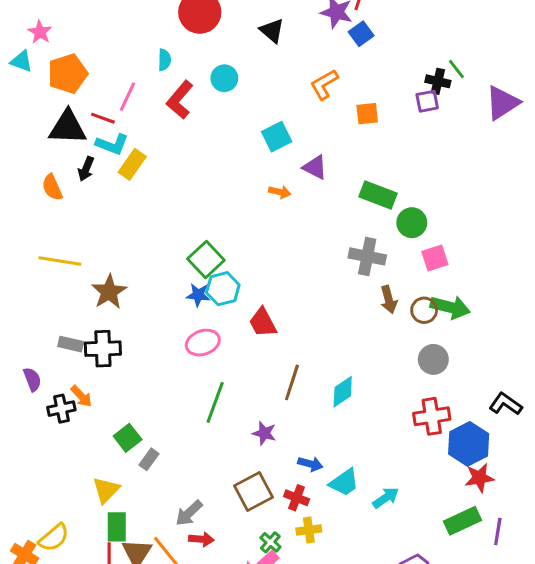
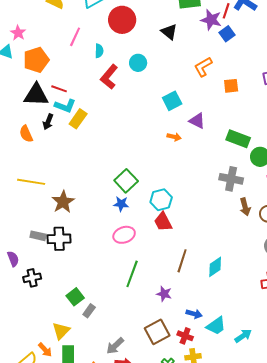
pink line: (128, 97) -> (75, 37), moved
cyan hexagon: (223, 289) -> (161, 200), moved
orange arrow: (81, 396) -> (45, 350), moved

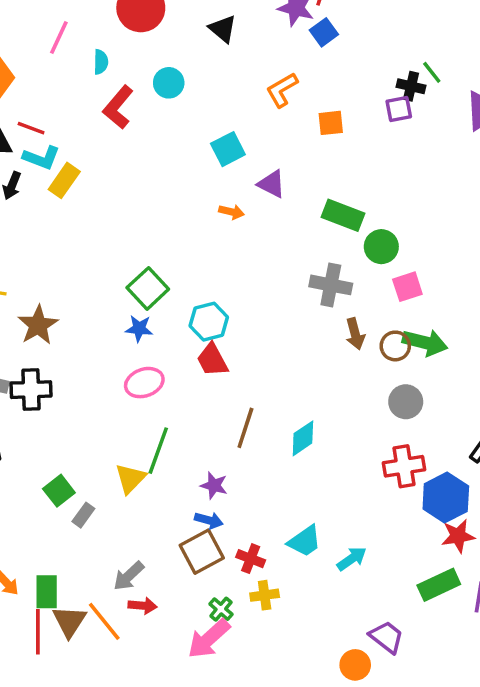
blue arrow: (194, 314) -> (209, 520), moved
yellow triangle: (61, 331) -> (130, 478), moved

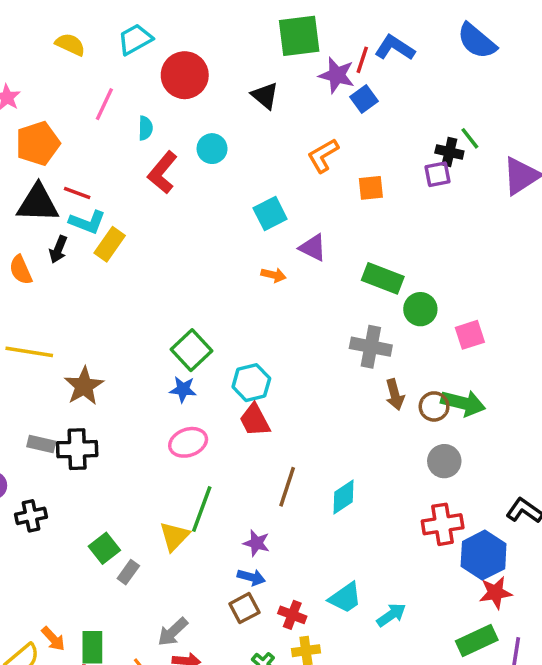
pink square: (407, 287) -> (470, 335), moved
brown square: (202, 552) -> (244, 608), size x0.7

